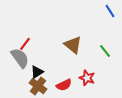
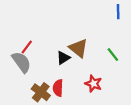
blue line: (110, 11) -> (118, 12), turned 32
black triangle: (37, 72) -> (63, 58), moved
red semicircle: (64, 85) -> (58, 88), moved, turned 119

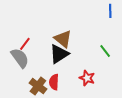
brown triangle: (78, 48) -> (63, 39), moved
black triangle: (63, 58) -> (59, 54), size x1.5

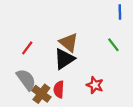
green line: (105, 51) -> (113, 45), moved
gray semicircle: (20, 58) -> (26, 80), moved

